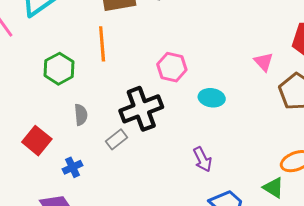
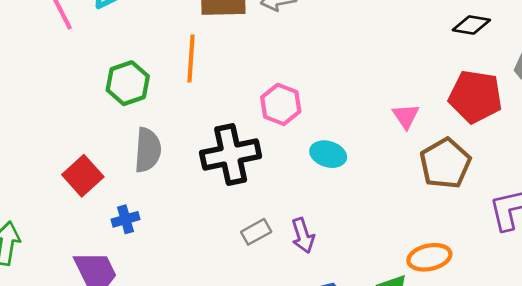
gray semicircle: (81, 115) -> (148, 150), size x1.5
gray rectangle: (116, 139) -> (256, 232), moved

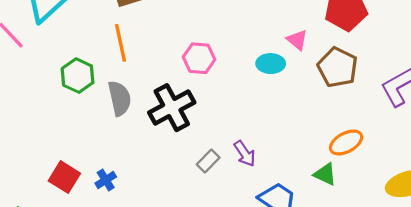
gray semicircle: (148, 150) -> (120, 98), moved
cyan ellipse: (328, 154) -> (271, 64), moved
red square: (83, 176) -> (64, 177), moved

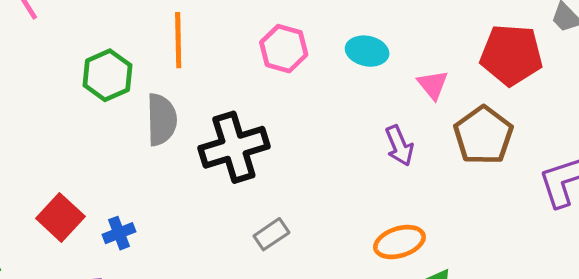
pink hexagon: (199, 58) -> (284, 49), moved
cyan ellipse: (271, 64) -> (367, 51), moved
orange ellipse: (346, 142) -> (399, 242), moved
purple arrow: (245, 154) -> (399, 146), moved

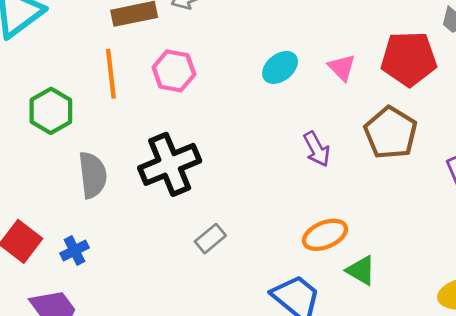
pink hexagon: (284, 49) -> (174, 71), moved
cyan ellipse: (367, 51) -> (280, 67), turned -45
pink triangle: (433, 85) -> (342, 68), moved
gray semicircle: (161, 120) -> (93, 175), moved

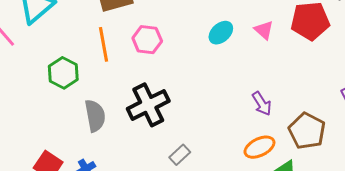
brown pentagon: (391, 133) -> (307, 131), moved
purple arrow: (317, 149) -> (262, 104), moved

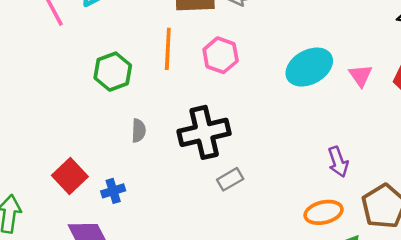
cyan ellipse: (221, 33) -> (309, 67), size x1.5
gray semicircle: (95, 116) -> (139, 131), size x0.6
gray rectangle: (180, 155) -> (230, 179), moved

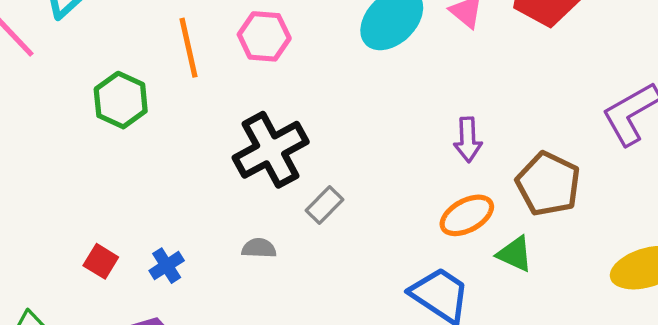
gray semicircle: (139, 131) -> (259, 248), moved, turned -75
purple arrow: (338, 162) -> (468, 140), turned 32
red square: (70, 176) -> (101, 261), size x0.7

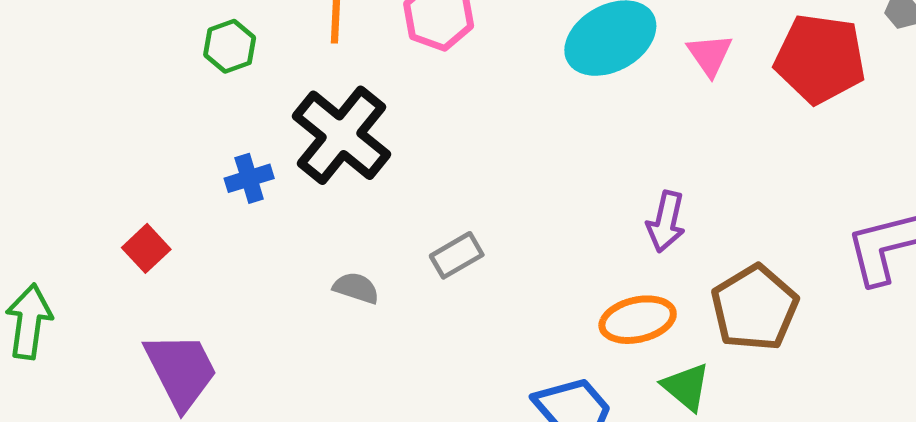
green hexagon: (121, 100) -> (230, 46), size x0.7
black cross: (271, 150) -> (342, 135), moved, turned -38
blue cross: (167, 266) -> (249, 178), moved

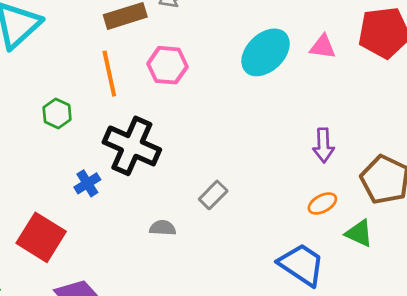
pink triangle: (710, 55) -> (323, 47), turned -32
red square: (146, 248) -> (41, 237), size x1.8
orange ellipse: (638, 320) -> (322, 203), size x0.7

